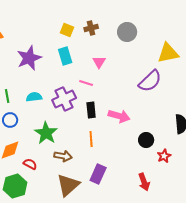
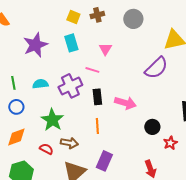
red semicircle: (30, 164) -> (46, 149), moved

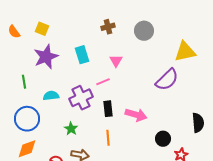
yellow square: (73, 17) -> (42, 29), moved
pink line: (92, 70) -> (103, 82), turned -40
green line: (13, 83) -> (24, 82), moved
blue circle: (16, 107) -> (27, 119), size x1.6
green star: (52, 120) -> (71, 129), moved, size x0.6

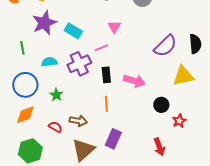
yellow triangle: (185, 52) -> (183, 76), moved
cyan rectangle: (82, 55) -> (73, 31), moved, turned -42
black semicircle: (198, 123) -> (195, 44), moved
green star: (71, 129) -> (56, 95), moved

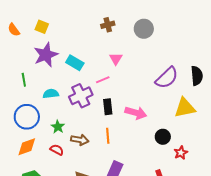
brown arrow: (78, 121) -> (80, 140), moved
red semicircle: (55, 127) -> (57, 150), moved

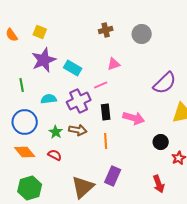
pink triangle: (116, 59) -> (114, 64), turned 40
brown arrow: (80, 140) -> (78, 130), moved
orange diamond: (27, 147) -> (25, 152), turned 70

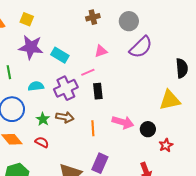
purple star: (44, 60) -> (31, 47), turned 30
purple semicircle: (165, 83) -> (141, 47), moved
black rectangle: (106, 112) -> (98, 91), moved
pink arrow: (134, 118) -> (123, 122), moved

